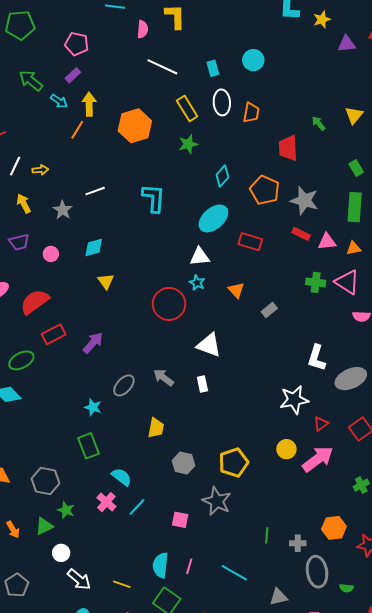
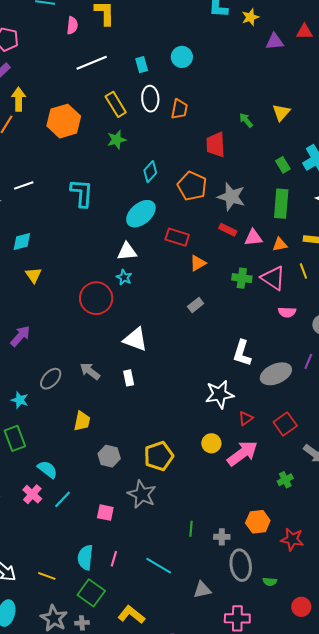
white line: (162, 67) -> (92, 63), turned -48
orange triangle: (236, 290) -> (198, 263), moved, turned 42

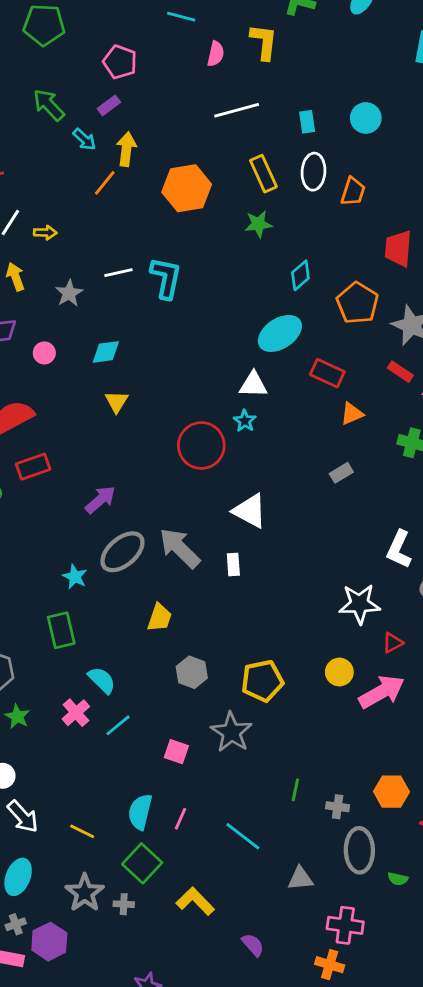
cyan L-shape: (82, 193) -> (166, 278), moved
purple arrow: (20, 336) -> (100, 500), moved
gray arrow: (90, 371) -> (180, 548), size x1.5
gray ellipse: (51, 379) -> (122, 552), size x1.4

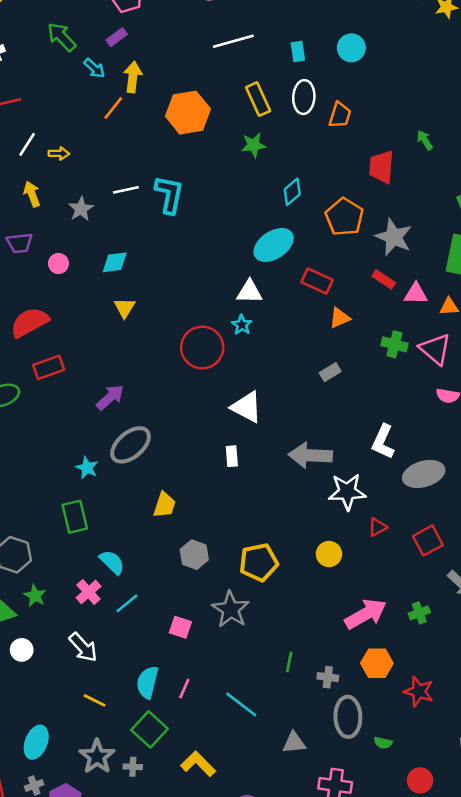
gray arrow: (180, 548) -> (310, 455), moved, turned -42
pink arrow: (382, 692) -> (366, 614), moved
white arrow: (23, 817) -> (83, 647), moved

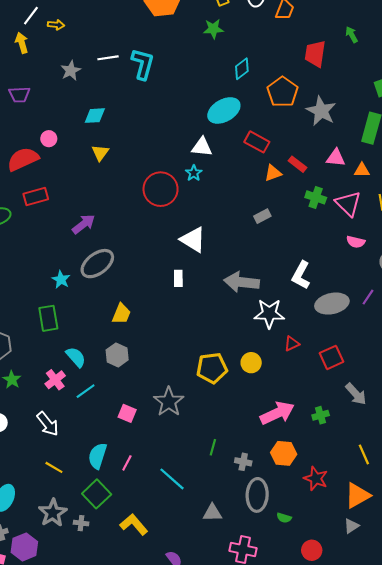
yellow arrow: (32, 194) -> (22, 43), moved
pink circle: (58, 263) -> (49, 139), moved
red rectangle: (384, 279) -> (298, 164), moved
gray hexagon: (194, 555) -> (117, 355), moved
yellow pentagon: (259, 562) -> (212, 368), moved

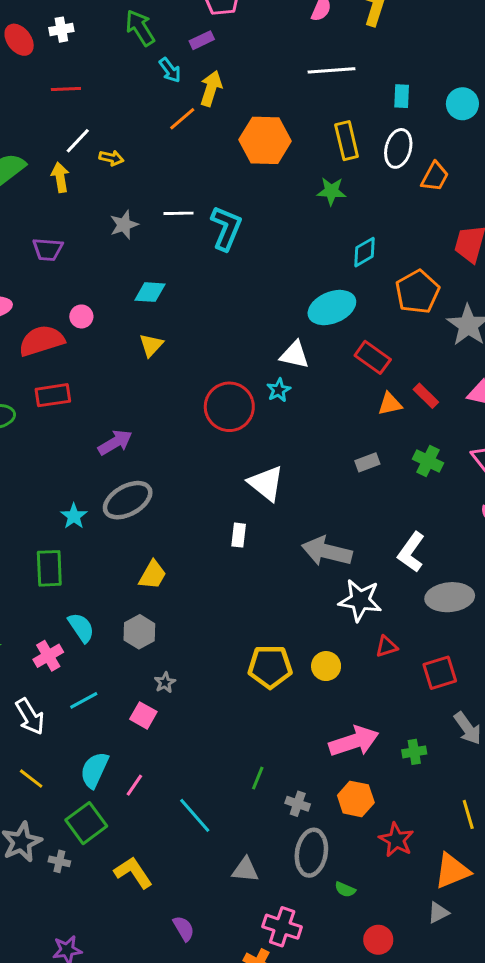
green cross: (316, 197) -> (428, 461), moved
cyan line: (86, 391) -> (84, 700), moved
gray star: (169, 402) -> (165, 682), moved, size x0.5

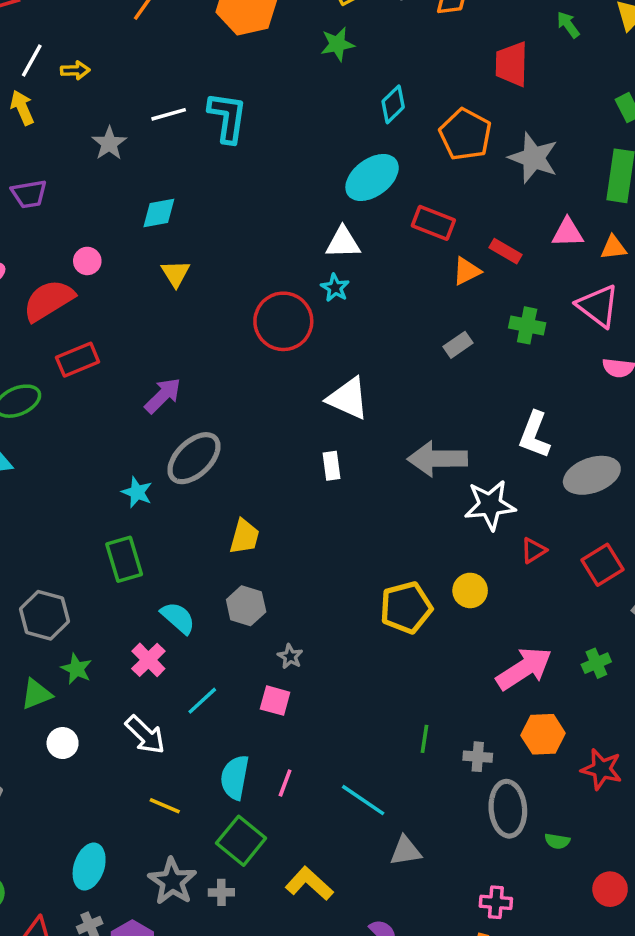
gray triangle: (245, 870) -> (405, 851), moved
pink cross: (282, 927) -> (496, 902), size x0.7

